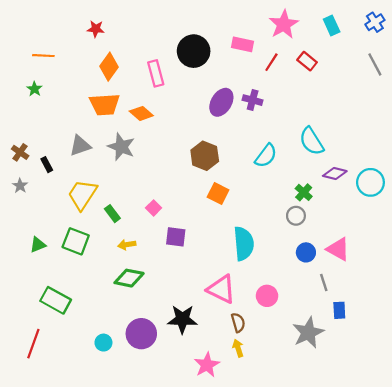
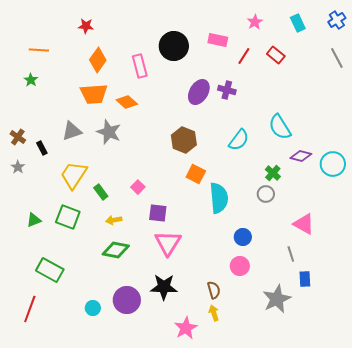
pink star: (284, 24) -> (255, 22), size x0.6
cyan semicircle: (244, 244) -> (219, 198), moved
blue circle: (306, 252) -> (243, 237), moved
pink triangle: (221, 289) -> (168, 243), moved, turned 36

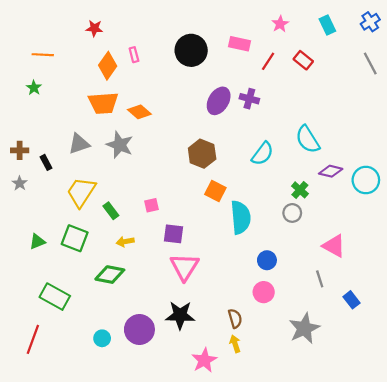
pink rectangle: (140, 66) -> (134, 55), moved, size x0.6
brown cross: (18, 137) -> (20, 150), turned -35
pink square: (138, 187) -> (152, 205), turned 32
green diamond: (116, 250) -> (110, 275), moved
blue rectangle: (305, 279) -> (352, 300), moved, turned -35

